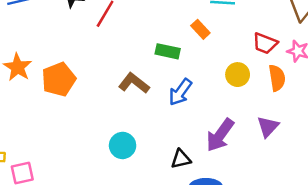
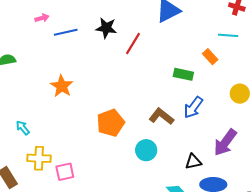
orange pentagon: (59, 79) -> (111, 123), moved
brown L-shape: (134, 83) -> (161, 116), moved

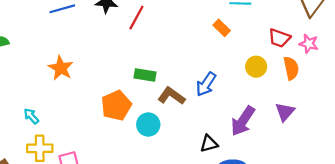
green rectangle: (183, 74) -> (145, 75), moved
cyan arrow: (23, 128) -> (31, 116), moved
cyan circle: (146, 150) -> (148, 125), moved

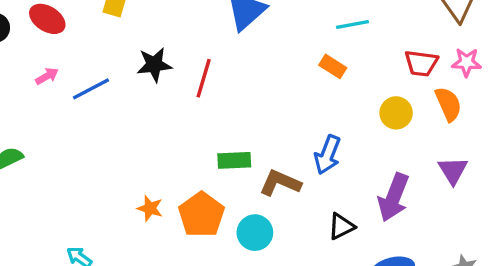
orange star: (61, 68) -> (150, 208), moved, size x0.7
black triangle: (209, 144) -> (341, 226), moved

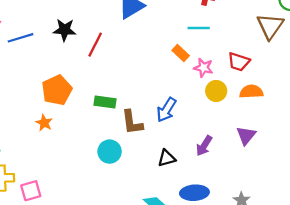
pink star: (467, 62) -> (203, 68), moved
orange semicircle: (448, 104) -> (251, 92), turned -80
brown L-shape: (280, 183) -> (132, 122), turned -132
purple arrow: (394, 197) -> (204, 146), size x0.7
orange pentagon: (201, 215) -> (57, 90), moved

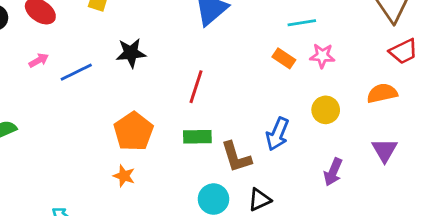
red line: (95, 45) -> (196, 87), moved
red trapezoid: (239, 62) -> (403, 51), moved, turned -35
pink star: (203, 68) -> (322, 56), moved
yellow circle: (216, 91) -> (326, 110), moved
black triangle: (167, 158) -> (259, 200), moved

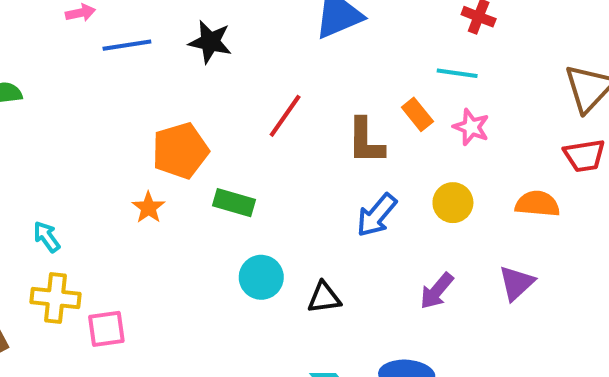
green rectangle: (197, 137) -> (234, 203), moved
brown L-shape: (236, 157) -> (366, 141), moved

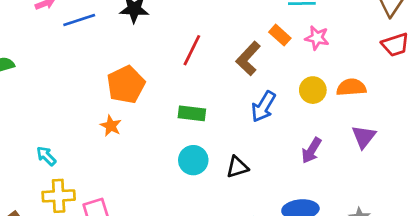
brown L-shape: (366, 141) -> (248, 58), turned 52
green rectangle: (234, 203) -> (192, 113), moved
orange semicircle: (537, 204) -> (351, 87), moved

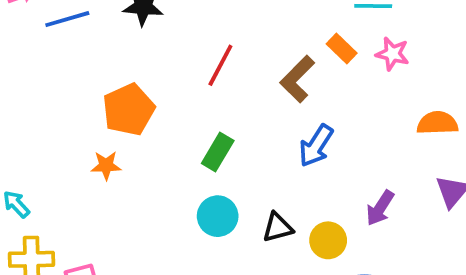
yellow circle: (313, 90) -> (328, 240), moved
green rectangle: (192, 113) -> (218, 152), turned -68
orange star: (111, 126) -> (106, 165), turned -30

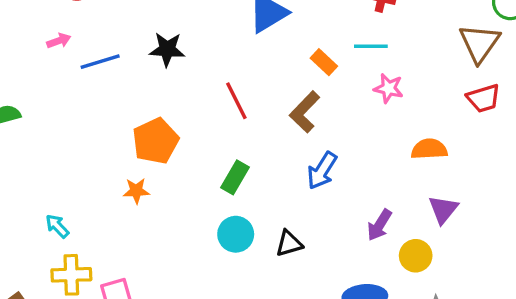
orange rectangle: (342, 48) -> (324, 62), moved
red line: (220, 65) -> (236, 101), turned -54
yellow circle: (328, 240) -> (416, 256), moved

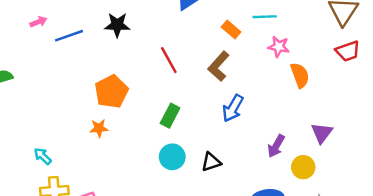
orange semicircle: (429, 149) -> (300, 75), moved, turned 75

